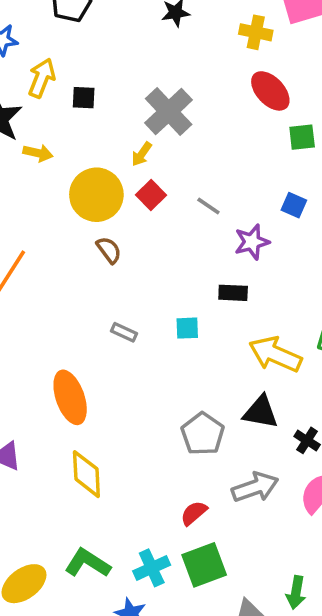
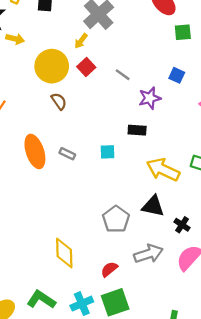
orange ellipse: (70, 397) -> (35, 151), moved
yellow diamond: (86, 474) -> (64, 253), moved

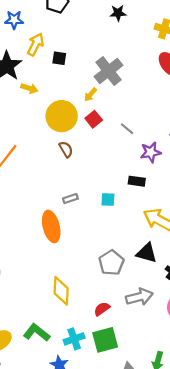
orange ellipse: (35, 151) -> (51, 226), moved
gray rectangle: (67, 154) -> (70, 199), turned -48

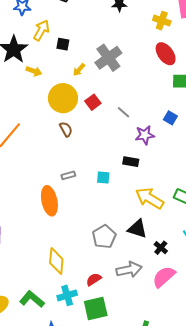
yellow arrow: (90, 95) -> (79, 70), moved
cyan cross: (74, 339) -> (67, 295), moved

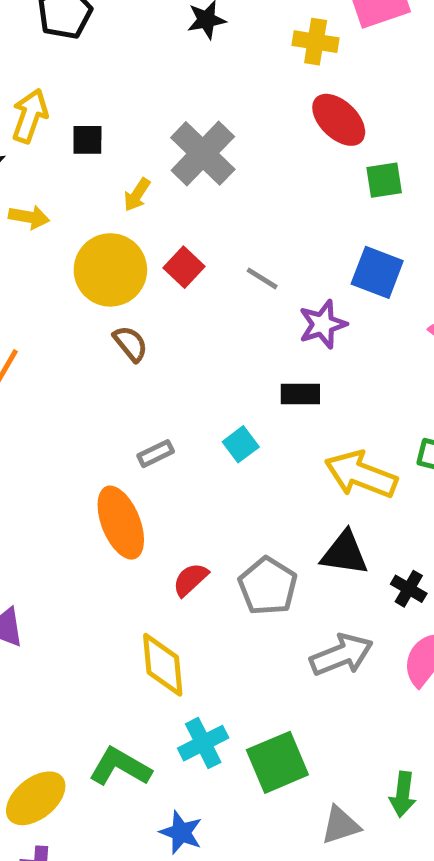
blue square: (170, 118) -> (377, 272), size x1.5
cyan square: (103, 178) -> (241, 444), turned -32
red semicircle: (94, 279) -> (190, 580), moved

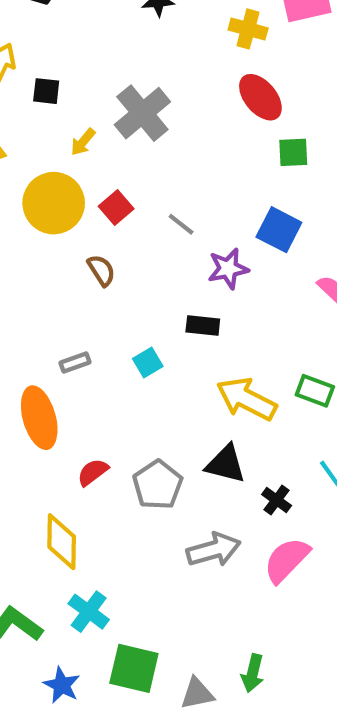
brown semicircle: (130, 344) -> (101, 270), moved
cyan cross: (203, 743) -> (89, 612), turned -33
green square: (277, 762) -> (134, 668), moved, turned 30

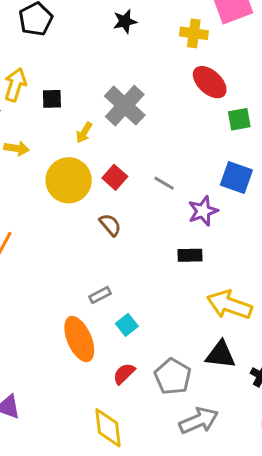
cyan square: (148, 362) -> (127, 325), moved
gray arrow: (214, 550) -> (199, 421), moved

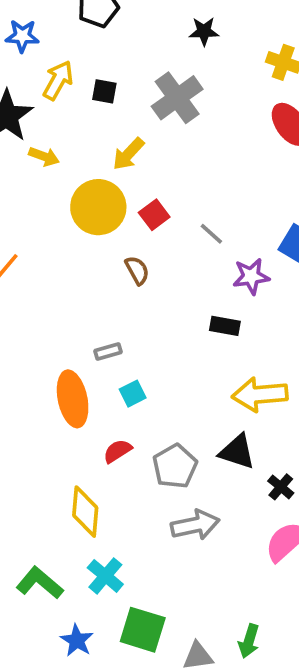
black square: (52, 99) -> (104, 91), moved
gray cross: (125, 106) -> (177, 98), moved
yellow arrow: (84, 133) -> (128, 154), size x1.4
yellow arrow: (229, 305) -> (260, 395), turned -36

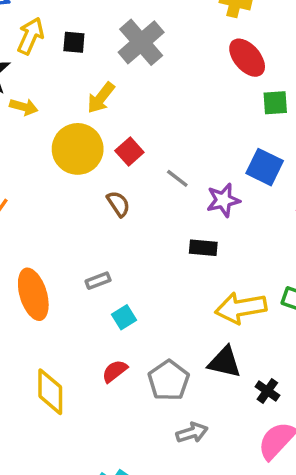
gray line: (211, 234) -> (177, 178), moved
orange ellipse: (73, 399) -> (33, 294), moved
yellow diamond: (85, 512) -> (50, 392), moved
gray arrow: (195, 525) -> (192, 433), size x0.7

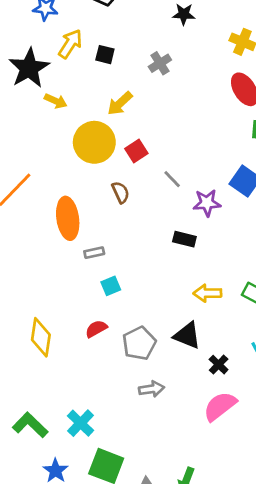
gray cross: (141, 42) -> (160, 63), size x0.6
orange ellipse: (33, 294) -> (68, 218), moved
yellow arrow: (241, 308) -> (207, 293), size x0.7

